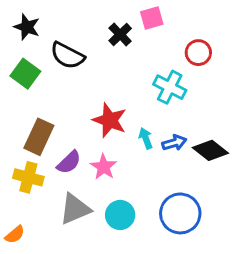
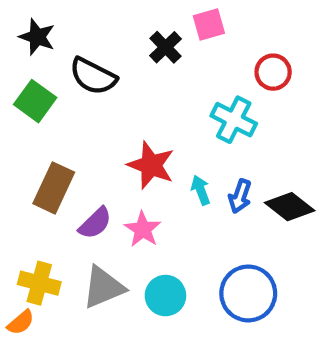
blue arrow: (174, 143) -> (240, 196), turned 125
yellow cross: (28, 177) -> (39, 283), moved

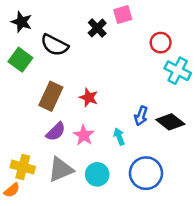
cyan cross: (234, 120) -> (178, 71), moved
red star: (151, 165) -> (89, 98), size x0.7
brown rectangle: (54, 188) -> (51, 96), moved
cyan arrow: (201, 190) -> (119, 137), moved

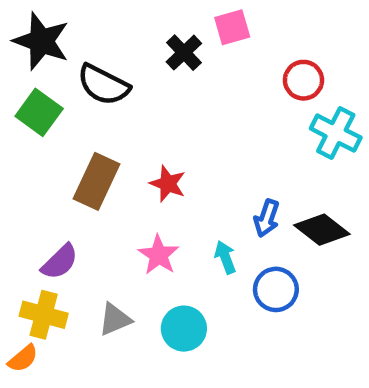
black star: (22, 22) -> (41, 41), size x1.4
purple semicircle: (56, 132) -> (60, 262), moved
gray triangle: (61, 169) -> (115, 319), size x0.7
blue circle: (146, 173) -> (276, 289), moved, size x0.7

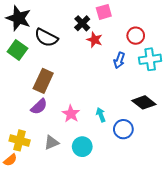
cyan cross: (336, 133) -> (150, 59), turned -35
red star: (168, 184) -> (95, 40), moved
blue arrow: (267, 218) -> (119, 60), moved
purple semicircle: (60, 262) -> (39, 107), moved

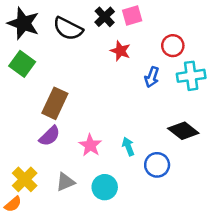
black cross: (82, 23) -> (105, 17), moved
black semicircle: (46, 38) -> (68, 29), moved
yellow cross: (20, 140) -> (25, 179), turned 30

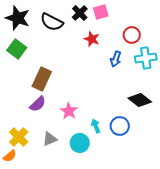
cyan arrow: (128, 147) -> (96, 126), moved

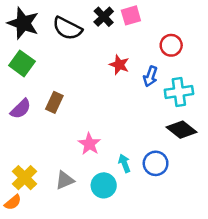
red star: (92, 39) -> (119, 65), moved
cyan cross: (146, 58) -> (179, 92), moved
brown rectangle: (42, 79) -> (54, 102), size x0.7
purple semicircle: (38, 104) -> (21, 109), moved

